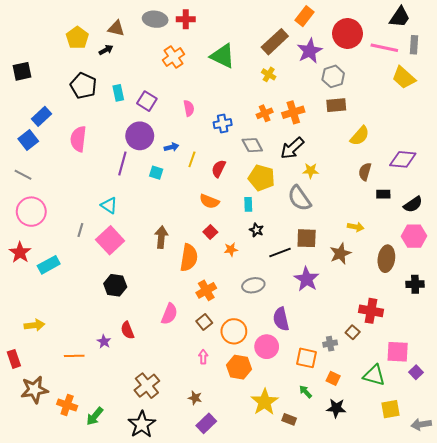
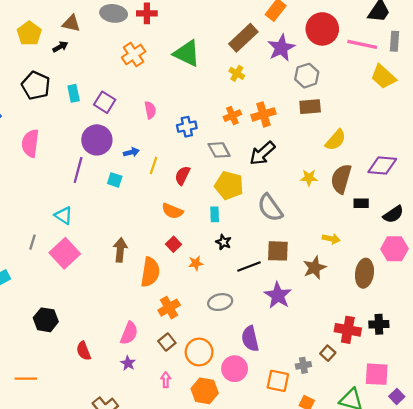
yellow star: (311, 171) -> (309, 178), moved
brown semicircle: (365, 172) -> (341, 179), size x1.5
black cross: (415, 284) -> (379, 324), moved
black hexagon: (115, 285) -> (46, 320), moved
purple star: (104, 342) -> (128, 363), moved

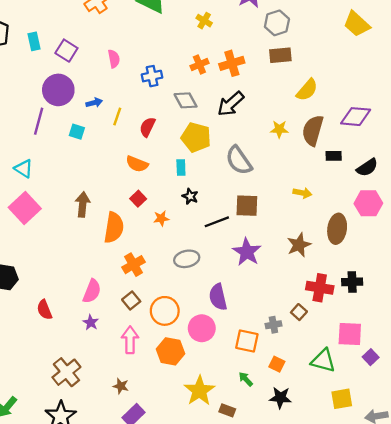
brown star: (315, 268) -> (299, 245), moved
pink arrow: (166, 380) -> (130, 340), size x1.6

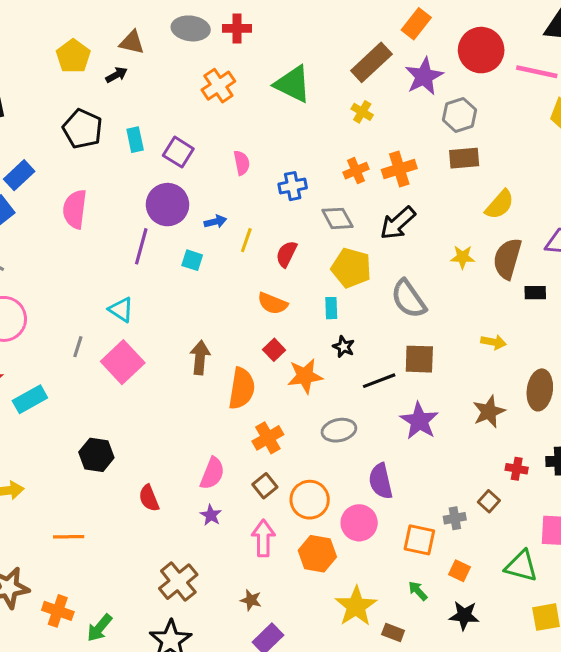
orange star: (161, 218) -> (305, 376), size x1.6
red cross: (320, 288) -> (517, 469), size x0.6

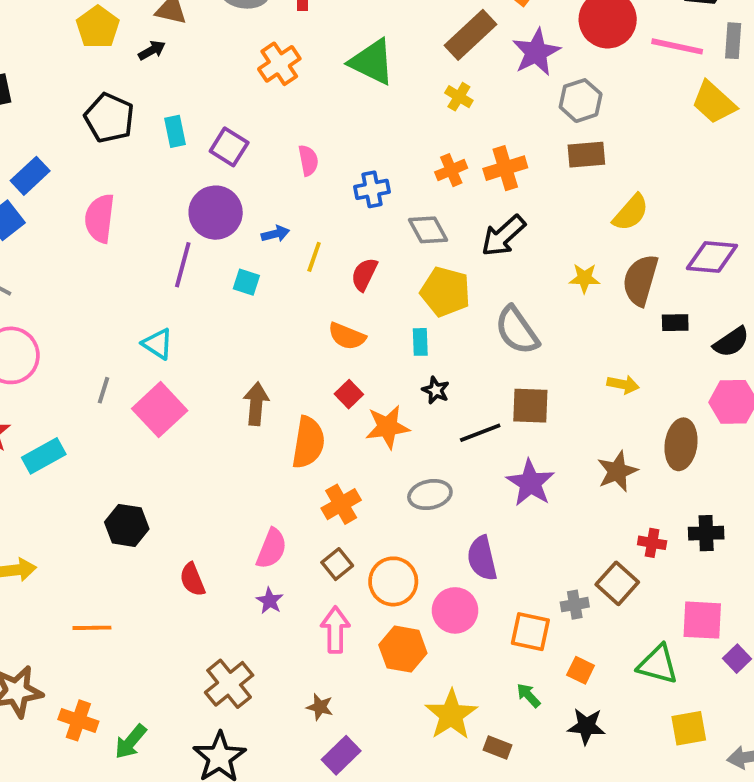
brown square: (489, 501) -> (617, 583), size x1.5

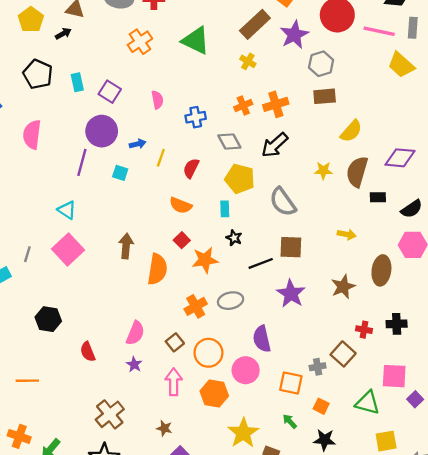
gray line: (104, 390) -> (27, 254), moved
orange cross: (341, 504) -> (196, 306), moved

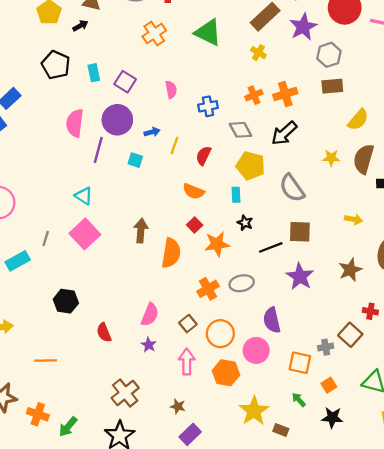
pink semicircle: (32, 135) -> (75, 123), moved
orange square: (321, 406) -> (329, 385), turned 32

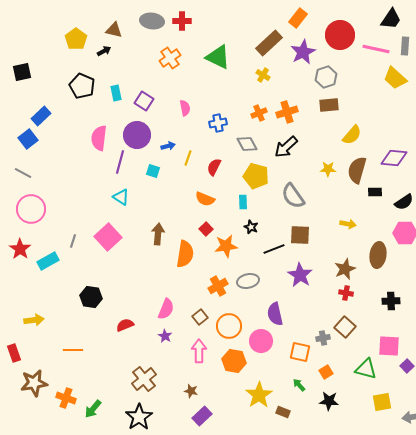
cyan triangle: (84, 196) -> (121, 197), moved
red cross: (370, 311) -> (346, 293), moved
red semicircle: (104, 333) -> (125, 325), turned 90

